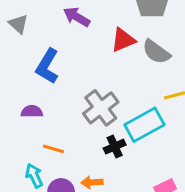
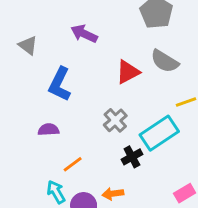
red triangle: (123, 40) -> (128, 72), moved
gray cross: (101, 108) -> (115, 120), size x0.7
orange line: (53, 149) -> (73, 164), turned -48

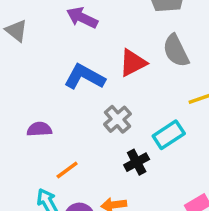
gray semicircle: (165, 61) -> (176, 51), turned 32
blue L-shape: (60, 84) -> (84, 77), moved, turned 92
cyan rectangle: (159, 133) -> (169, 135), size x0.7

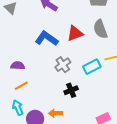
cyan rectangle: (169, 135) -> (92, 67), moved
orange line: (67, 170) -> (21, 86), moved

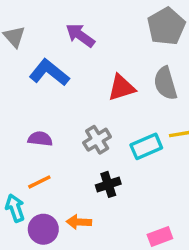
blue L-shape: (47, 38) -> (49, 73), moved
purple semicircle: (18, 66) -> (40, 139), moved
orange line: (21, 86) -> (39, 182), moved

